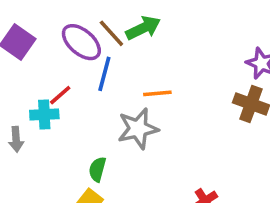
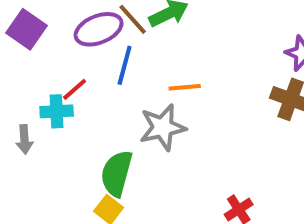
purple ellipse: (81, 42) -> (99, 29), turned -63
green semicircle: (97, 169) -> (117, 173), size x1.6

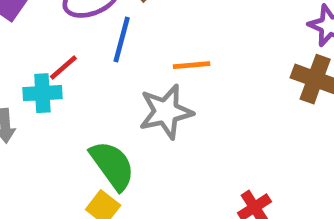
green semicircle: (117, 173) -> (112, 165), turned 129

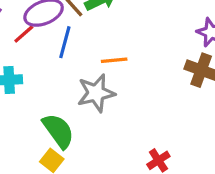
red line: (63, 67) -> (24, 34), moved

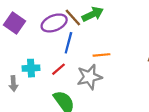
red line: (24, 34) -> (59, 69), moved

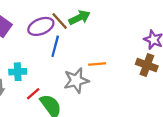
orange line: (101, 55) -> (97, 64), moved
red line: (59, 69) -> (33, 94), moved

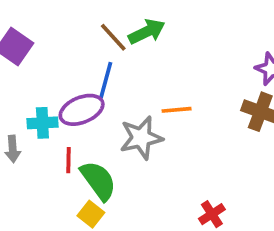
purple ellipse: (41, 26) -> (82, 110), moved
red line: (33, 94) -> (69, 160), turned -48

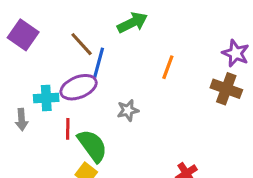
brown line: (113, 37) -> (82, 44), moved
orange line: (177, 110) -> (168, 67), moved, turned -65
gray star: (141, 138) -> (128, 110), size x0.6

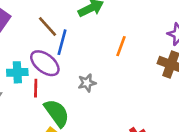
purple ellipse: (79, 87) -> (45, 63), turned 60
red line: (68, 129) -> (36, 88), moved

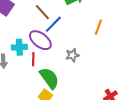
blue line: (62, 42) -> (53, 24), turned 30

